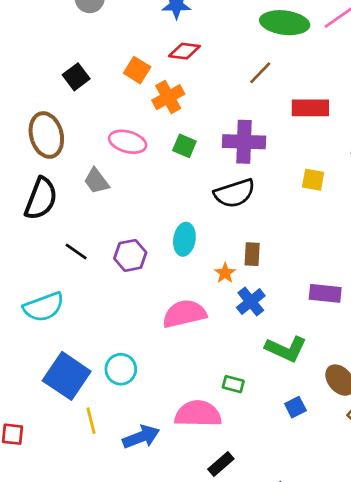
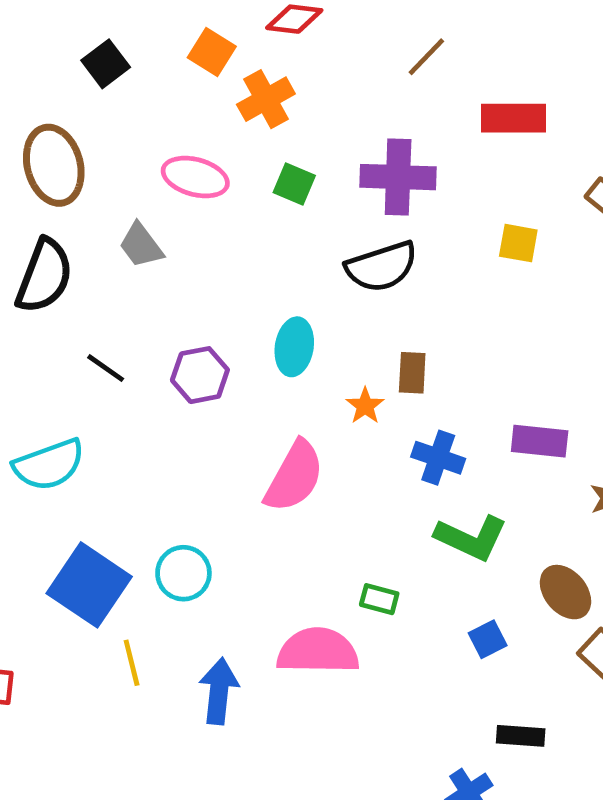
blue cross: (251, 302) -> (438, 458), moved, turned -32
pink semicircle: (184, 314) -> (294, 477), turned 132
blue arrow: (141, 437) -> (219, 691), turned -63
black rectangle: (221, 464) -> (521, 736), moved, turned 45

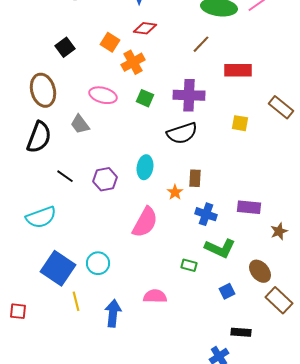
green rectangle: (379, 599) -> (189, 265), moved
pink semicircle: (318, 651) -> (155, 296), size x0.7

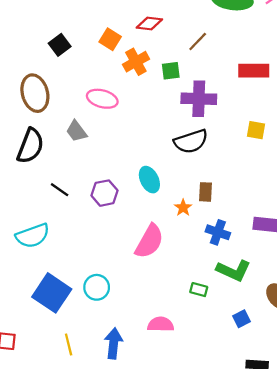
brown line: (201, 44) -> (198, 41), moved
green square: (145, 98) -> (171, 71), moved, turned -30
cyan ellipse: (145, 167) -> (149, 180), turned -35
yellow line: (76, 301) -> (69, 345), moved

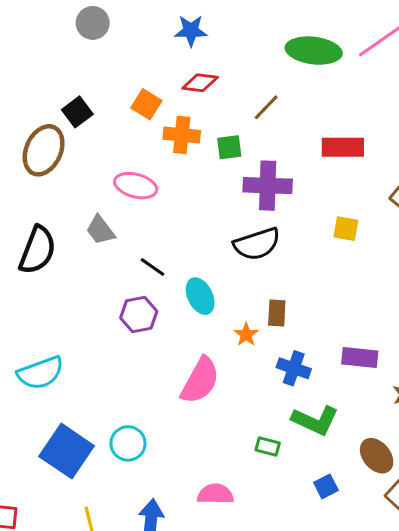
orange cross: (136, 62) -> (182, 135), turned 35
brown ellipse: (35, 93) -> (44, 150), moved, turned 39
black line: (60, 190) -> (153, 267), moved

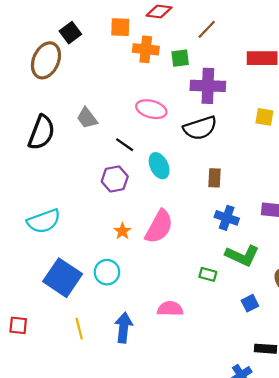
orange square: (146, 104) -> (120, 27), turned -30
pink ellipse: (136, 186) -> (151, 109), moved
orange star: (246, 334) -> (122, 231), moved

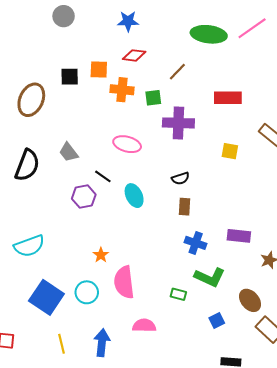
black square: (70, 33) -> (70, 77), moved, turned 36
black semicircle: (200, 128) -> (180, 178), moved, size x0.6
purple hexagon: (115, 179) -> (84, 197), moved
pink semicircle: (159, 227) -> (124, 282), moved, turned 144

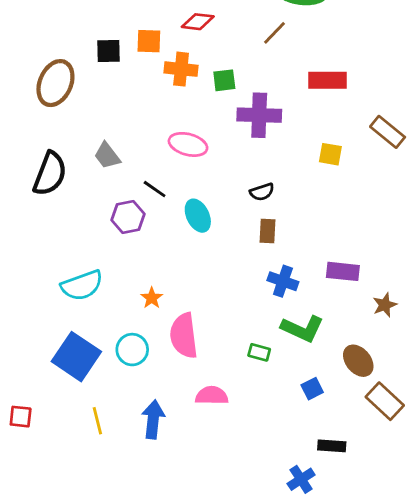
brown line: (177, 72) -> (275, 33), moved
cyan semicircle: (29, 246) -> (82, 285), moved

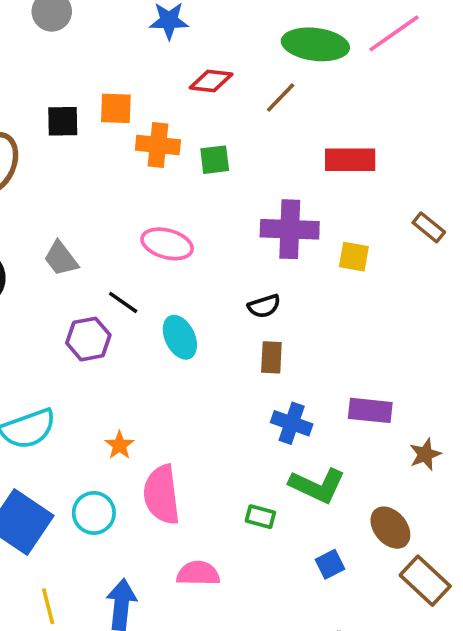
red diamond: (198, 22) -> (211, 81), moved
purple cross: (259, 115) -> (290, 229), moved
brown rectangle: (388, 132) -> (429, 227), size x0.7

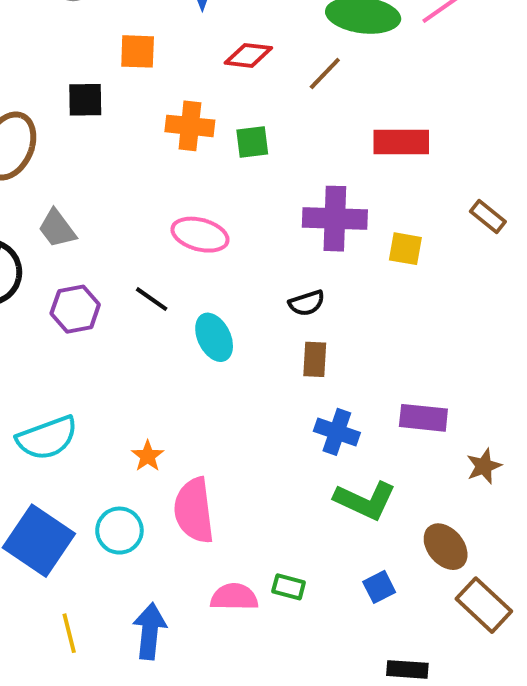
orange square: (116, 108) -> (138, 51), moved
gray trapezoid: (61, 259) -> (57, 229), moved
purple hexagon: (88, 339) -> (75, 309), moved
green rectangle: (260, 517) -> (289, 587), moved

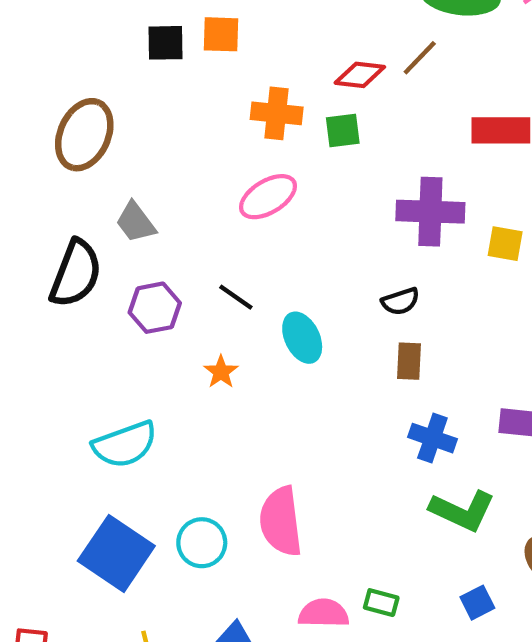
red diamond: (248, 55) -> (360, 75), moved
black square: (85, 100) -> (165, 43), moved
pink ellipse: (200, 235) -> (268, 197), moved, turned -46
orange star: (148, 456) -> (221, 372), moved

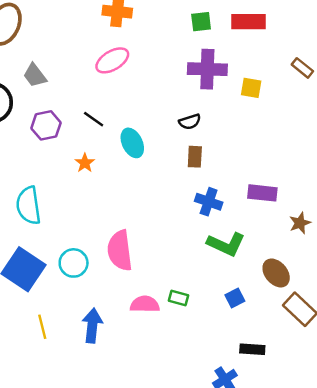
green square: (343, 130) -> (201, 22), moved
cyan semicircle: (125, 444) -> (28, 205), turned 102

